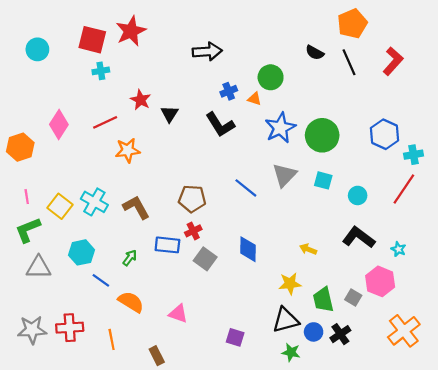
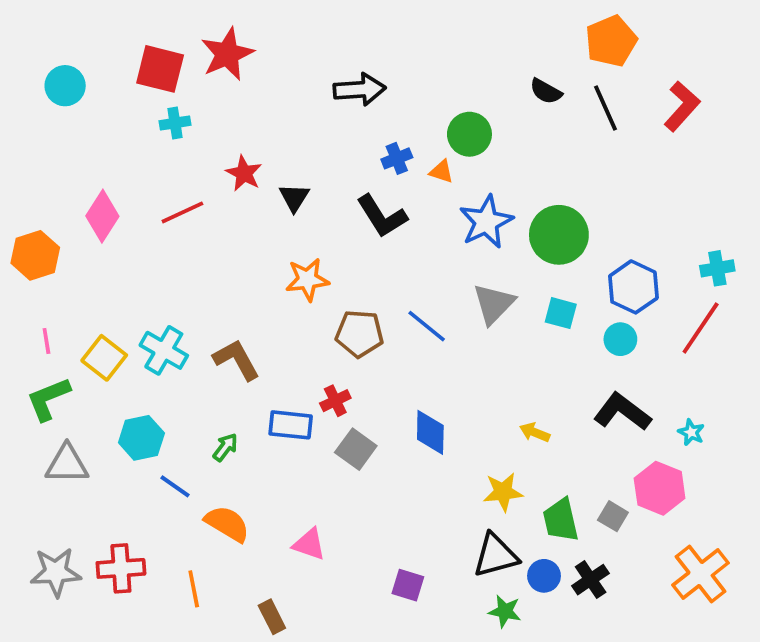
blue hexagon: (384, 134) -> (633, 287), moved
orange star: (128, 150) -> (307, 280), moved
brown pentagon: (192, 199) -> (360, 334), moved

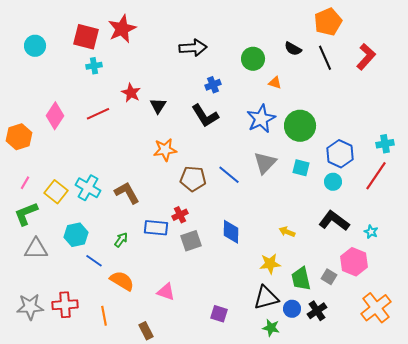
green circle: (469, 134) -> (253, 59), moved
orange triangle: (441, 171) -> (275, 83), moved
pink line: (46, 341) -> (25, 183), turned 40
gray square: (356, 449) -> (191, 241), turned 35

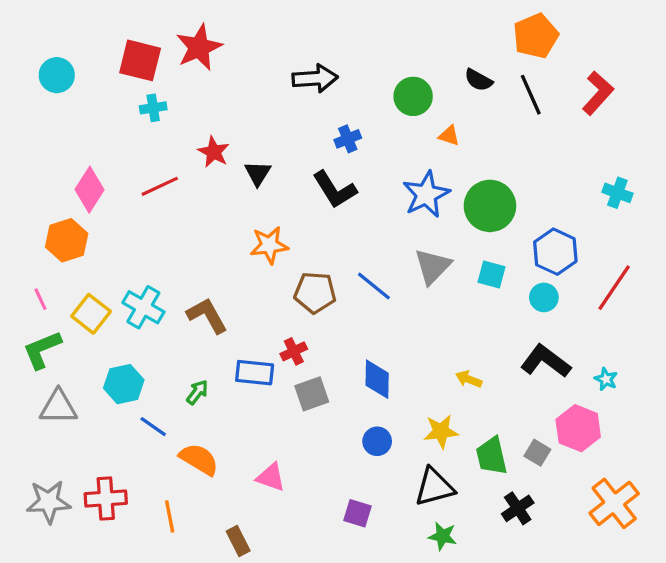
orange hexagon: (19, 137) -> (67, 240), moved
cyan cross: (385, 144) -> (617, 193), moved, turned 30
pink line: (25, 183) -> (40, 299), turned -56
blue circle: (292, 309) -> (377, 441), moved

